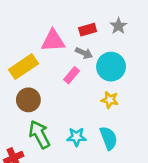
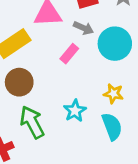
yellow star: (110, 100) -> (113, 94), moved
cyan star: (76, 137) -> (75, 111), moved, turned -30

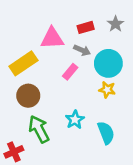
yellow star: (113, 94) -> (107, 90), moved

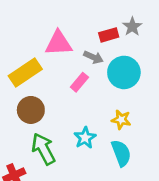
red rectangle: (86, 27) -> (109, 35), moved
yellow star: (107, 90) -> (121, 120), moved

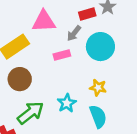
gray arrow: (93, 57) -> (74, 33), turned 105
pink rectangle: (79, 82) -> (62, 55), turned 35
green arrow: (43, 149) -> (31, 113), turned 80

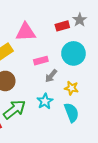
gray arrow: (74, 33) -> (51, 76), moved

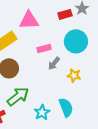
cyan star: (45, 101) -> (42, 112), moved
cyan semicircle: (71, 113) -> (66, 107), moved

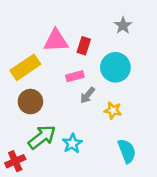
red rectangle: (65, 14) -> (84, 46), moved, turned -56
cyan semicircle: (66, 107) -> (127, 151), moved
cyan star: (42, 112) -> (72, 143), moved

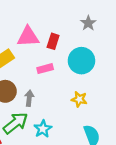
gray arrow: (88, 95) -> (29, 98), moved, turned 147

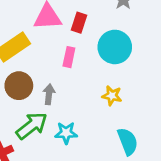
pink rectangle: (45, 69) -> (69, 57), turned -63
cyan star: (43, 129) -> (66, 133), turned 30

